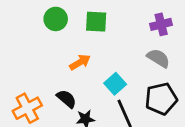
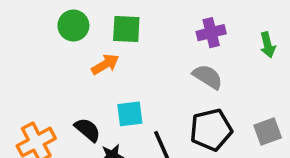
orange arrow: (80, 62) -> (105, 64), moved
cyan square: (115, 84) -> (130, 114), moved, turned 35

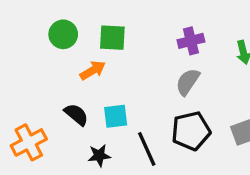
gray semicircle: (208, 77) -> (188, 82), turned -88
black semicircle: (88, 130) -> (76, 115), moved

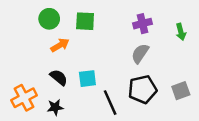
orange arrow: (93, 70) -> (60, 45), moved
black star: (99, 155) -> (55, 107), moved

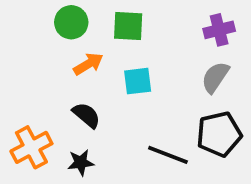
cyan square: (87, 79) -> (138, 81), moved
black line: (110, 103) -> (168, 155), turned -45

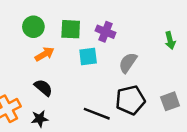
purple cross: (219, 30) -> (105, 32), moved, turned 36
cyan square: (138, 81) -> (88, 57), moved

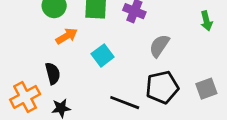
cyan square: (88, 57) -> (103, 55), moved, turned -30
black semicircle: (43, 88) -> (53, 73), moved, turned 36

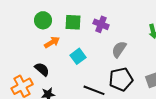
black semicircle: (53, 73) -> (42, 69), turned -35

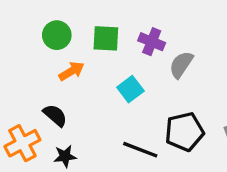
gray semicircle: (119, 49) -> (181, 65), moved
cyan square: (78, 56) -> (130, 89), moved

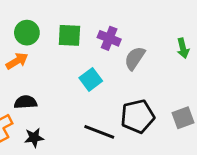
orange arrow: (72, 71) -> (17, 61), moved
black semicircle: (55, 115) -> (25, 102), turned -45

